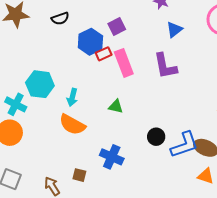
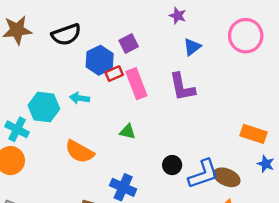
black semicircle: (60, 18) -> (66, 35), size x1.5
cyan arrow: (72, 97) -> (80, 98), moved, turned 84

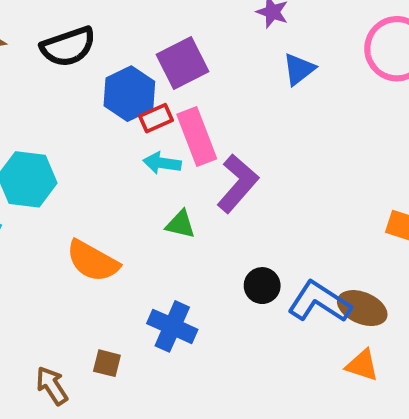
purple square: (129, 43) -> (182, 63), size x1.4
purple L-shape: (182, 87) -> (238, 183), moved, turned -128
cyan arrow: (80, 98) -> (162, 163), moved
blue L-shape: (203, 174) -> (319, 302), turned -128

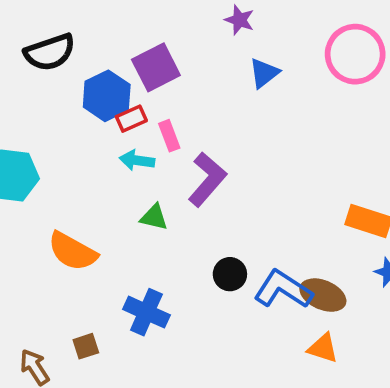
pink rectangle: (197, 136) -> (169, 136), size x0.6
brown square: (107, 363) -> (86, 346), turned -32

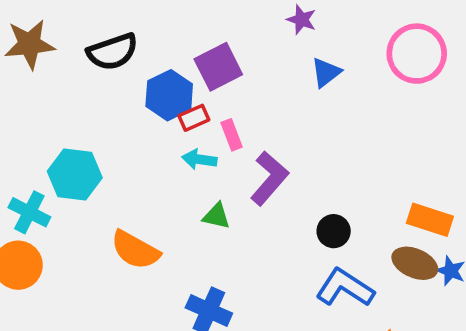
black circle: (230, 274) -> (334, 231), moved
brown ellipse: (323, 295) -> (415, 263), moved

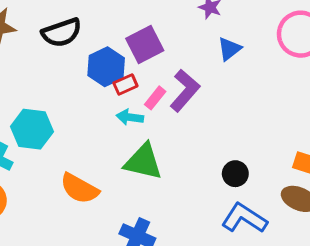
pink rectangle: (232, 135) -> (155, 98), turned 60
purple L-shape: (269, 178) -> (185, 91), moved
green triangle: (216, 216) -> (143, 162), size x1.8

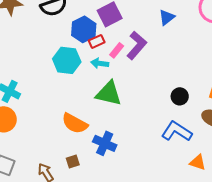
cyan hexagon: (32, 129) -> (67, 60), moved
black circle: (235, 174) -> (180, 96), moved
orange semicircle: (79, 189) -> (75, 123), moved

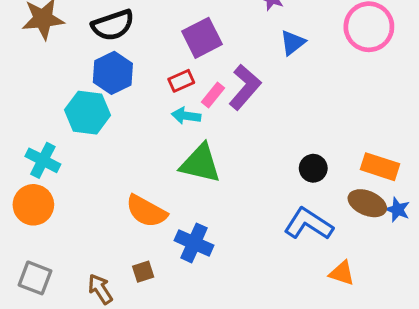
blue hexagon: (84, 29) -> (113, 73), moved
cyan hexagon: (67, 60) -> (87, 113), moved

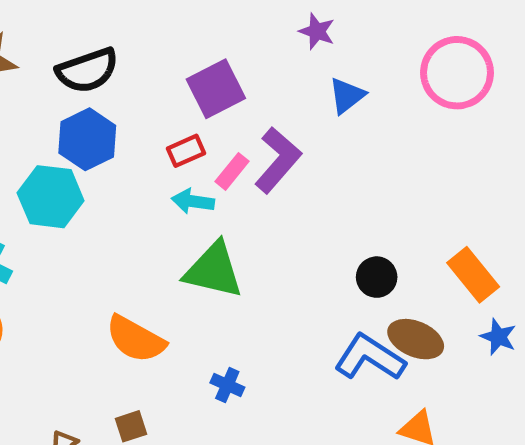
orange rectangle: (380, 167) -> (473, 275), turned 33
brown ellipse: (367, 203) -> (416, 339), moved
blue cross: (194, 243) -> (227, 385), moved, size x0.6

